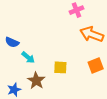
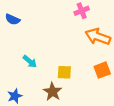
blue semicircle: (12, 42) -> (13, 19), moved
brown star: (36, 81) -> (52, 92), moved

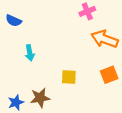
cyan arrow: (30, 61) -> (30, 53), moved, turned 40
brown star: (52, 92) -> (40, 98), moved, turned 30

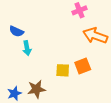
blue semicircle: (14, 21) -> (16, 31), moved
orange square: (109, 75) -> (83, 66), moved

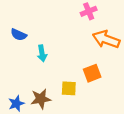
cyan arrow: (27, 48) -> (42, 53), moved
yellow square: (63, 70) -> (69, 88), moved

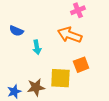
orange arrow: (106, 39) -> (70, 35), moved
yellow square: (69, 88) -> (60, 78), size x1.5

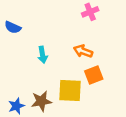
blue semicircle: (16, 31) -> (13, 27), moved
orange arrow: (70, 35) -> (83, 51), moved, size x0.7

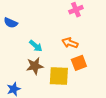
cyan arrow: (43, 55) -> (36, 46), turned -40
brown star: (41, 101) -> (35, 66), moved

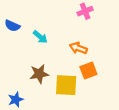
cyan arrow: (36, 46) -> (40, 37), moved

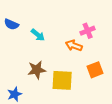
pink cross: (85, 11) -> (88, 31), moved
orange square: (88, 70) -> (95, 70), moved

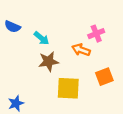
brown star: (37, 70) -> (49, 61), moved

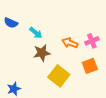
pink cross: (96, 34) -> (92, 41), moved
yellow square: (68, 88) -> (59, 76), turned 35

